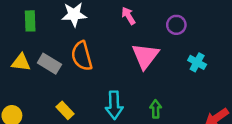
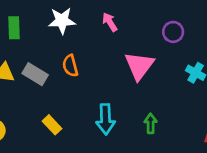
pink arrow: (128, 16) -> (110, 22), moved
orange semicircle: (82, 56) -> (70, 66), size x0.7

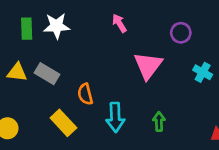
white star: (62, 21) -> (57, 26), moved
orange semicircle: (70, 66) -> (85, 94), moved
yellow rectangle: (52, 125) -> (63, 123), size x1.4

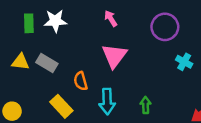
purple circle: (181, 33) -> (165, 27), size x1.5
pink triangle: (148, 66) -> (114, 56), moved

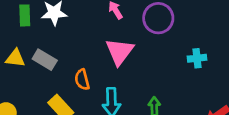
purple circle: (165, 27) -> (158, 18), moved
cyan cross: (184, 62) -> (197, 58), turned -35

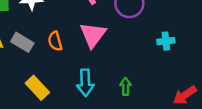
orange semicircle: (82, 80) -> (55, 41), moved

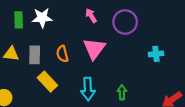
gray rectangle: (22, 42) -> (35, 55), turned 60
yellow rectangle: (37, 88) -> (47, 82), moved

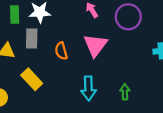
gray rectangle: (35, 55) -> (32, 38), moved
yellow rectangle: (47, 82) -> (32, 79), moved

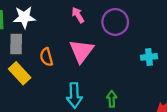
yellow rectangle: (32, 79) -> (20, 73), moved

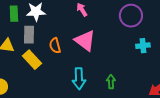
purple circle: (115, 22) -> (131, 16), moved
pink triangle: (81, 51) -> (85, 41), turned -30

